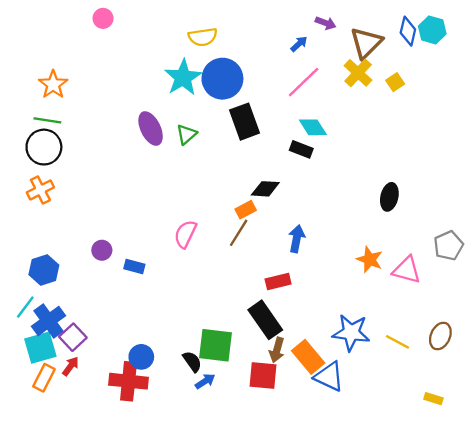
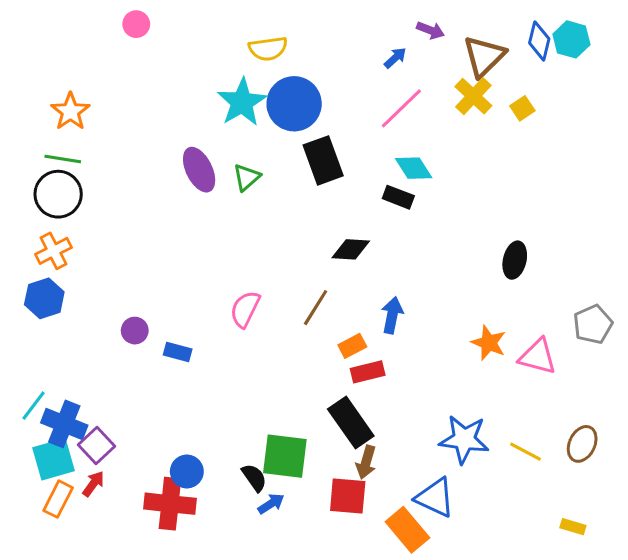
orange rectangle: (246, 210) -> (352, 346), moved
blue hexagon: (44, 270) -> (44, 298), moved
blue cross: (49, 321) -> (64, 424), turned -32
orange rectangle: (308, 357) -> (407, 530), moved

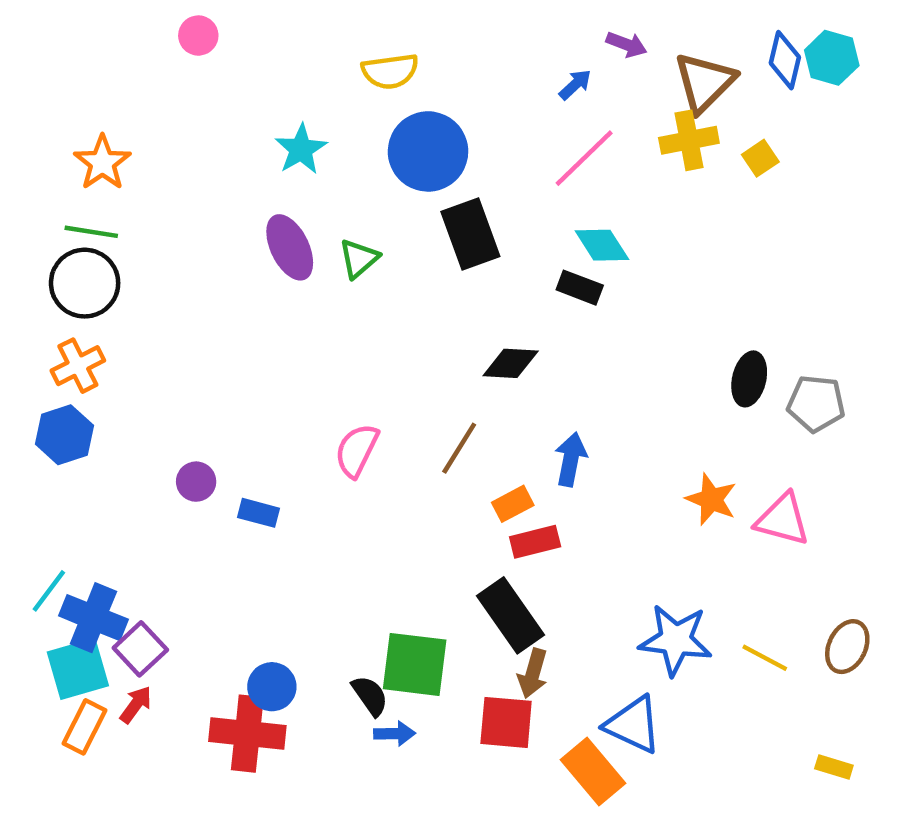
yellow cross: (473, 96) -> (689, 140), turned 36
cyan star: (242, 102) -> (301, 149), moved, size x0.7
gray pentagon: (593, 324) -> (816, 403), moved, turned 30
blue arrow: (271, 504) -> (395, 734), turned 32

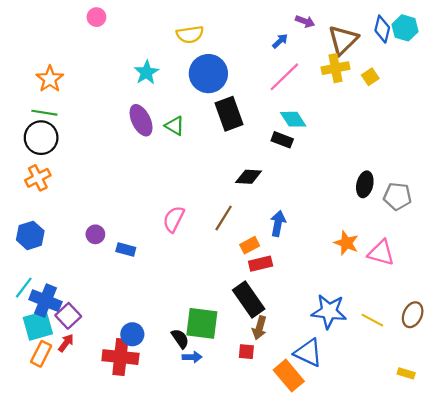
green triangle: (359, 259) -> (175, 126), turned -48
blue hexagon: (64, 435) -> (30, 235), moved
red square: (506, 722) -> (246, 352), size x0.6

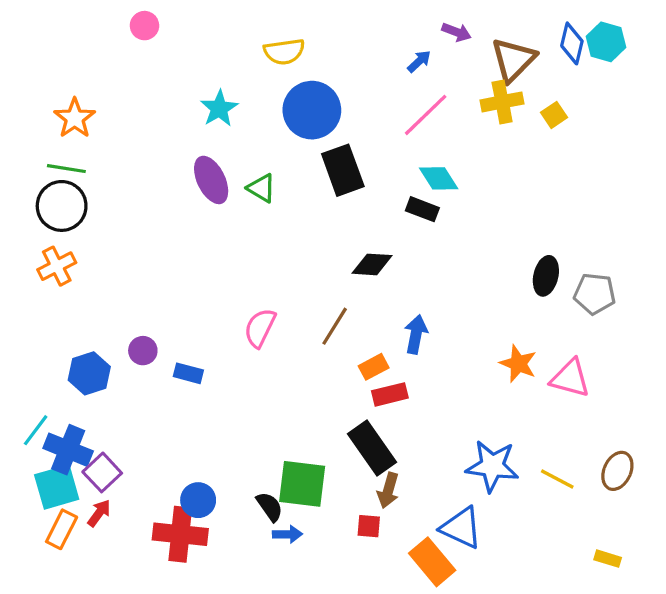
blue hexagon: (30, 235) -> (89, 373), moved

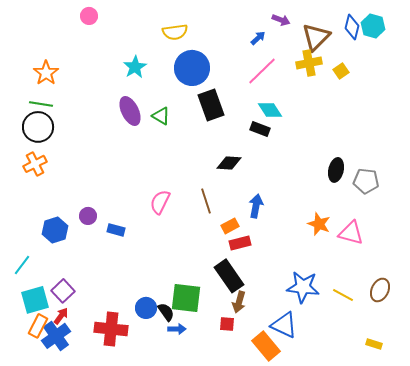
brown line: (335, 326) -> (206, 201), turned -50
blue cross: (68, 450) -> (56, 336), moved, turned 32
blue circle: (198, 500) -> (146, 308), moved

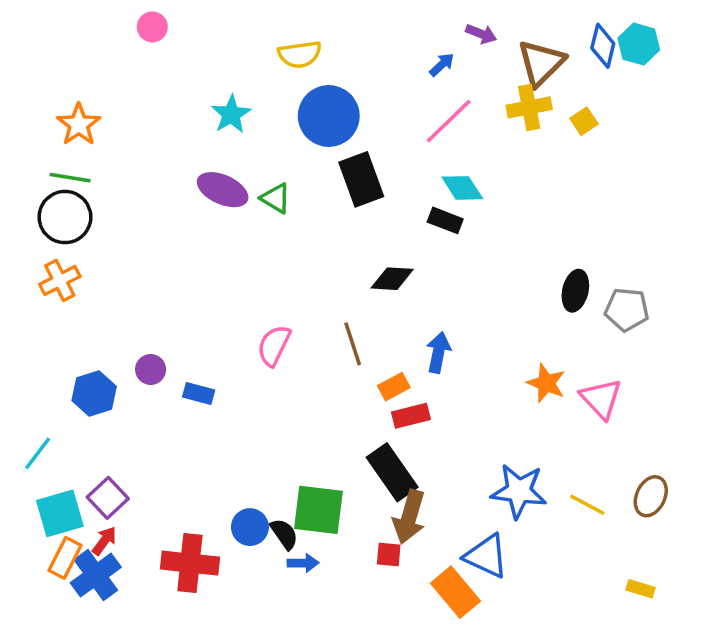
purple ellipse: (130, 111) -> (223, 190), turned -40
pink triangle: (351, 233) -> (601, 399), turned 32
brown arrow: (239, 302) -> (409, 517), size x1.4

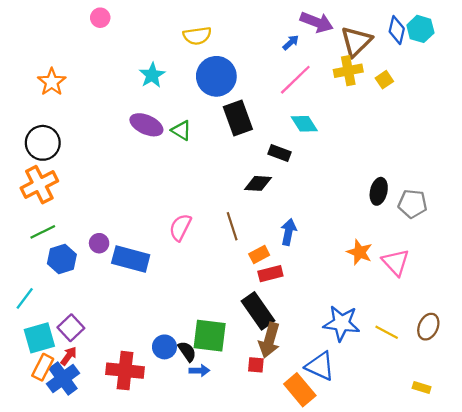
purple arrow: (481, 34) -> (317, 22), size x1.6
green line: (70, 178) -> (43, 232), moved, turned -35
black rectangle: (445, 220) -> (279, 153), moved
orange cross: (60, 280) -> (39, 185), size x1.4
blue rectangle: (199, 393) -> (131, 259), size x1.8

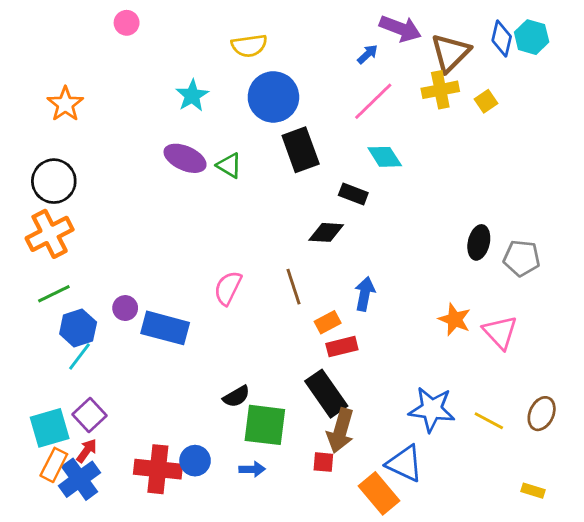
cyan line: (25, 298) -> (80, 357), moved
blue circle: (164, 347) -> (195, 461), moved
black semicircle: (187, 351) -> (236, 396), moved, turned 95

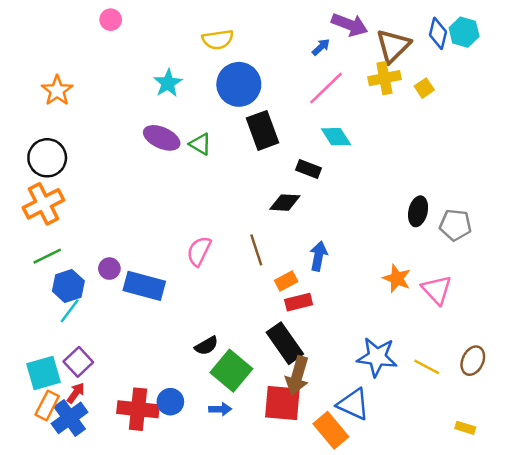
green square: (265, 425) -> (231, 371), turned 33
red square: (323, 462) -> (282, 403), size x2.0

